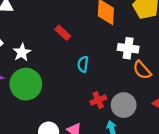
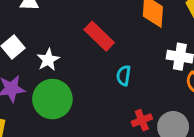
red rectangle: (63, 33) -> (99, 36), size x1.5

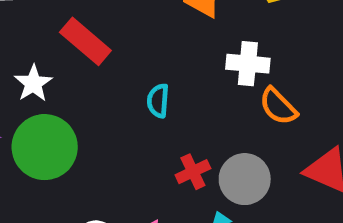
red rectangle: (99, 36) -> (85, 41), moved

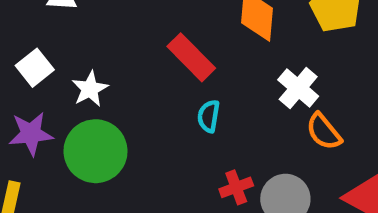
red rectangle: (85, 41) -> (191, 57), moved
white cross: (248, 64) -> (298, 88), turned 30

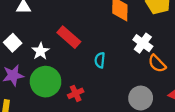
red rectangle: (191, 57) -> (69, 37), moved
red cross: (236, 187) -> (76, 93), moved

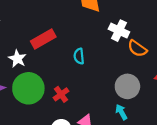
red rectangle: (69, 37) -> (43, 39), turned -60

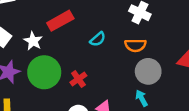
orange semicircle: (137, 48) -> (135, 45), moved, turned -36
cyan semicircle: (79, 56) -> (98, 39), turned -126

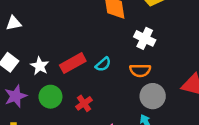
red rectangle: (60, 21) -> (73, 63), moved
green circle: (44, 72) -> (50, 97), size x0.7

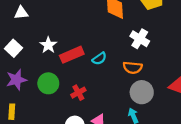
white star: (40, 66) -> (48, 45), moved

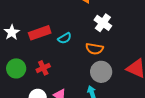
white star: (48, 45) -> (12, 32), moved
green circle: (48, 83) -> (16, 68), moved

